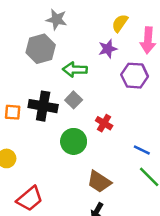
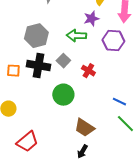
gray hexagon: (41, 49) -> (36, 36), moved
green arrow: (75, 69) -> (76, 36), moved
red cross: (104, 123) -> (88, 71), moved

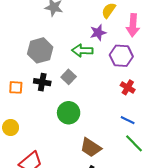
black cross: (38, 66) -> (42, 82), size x0.7
red cross: (88, 71) -> (128, 87), moved

